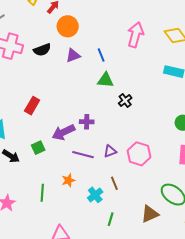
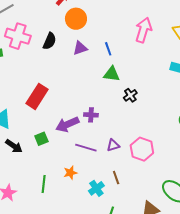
black semicircle: (42, 50) -> (50, 41), turned -48
red rectangle: (32, 106) -> (37, 96), size x1.4

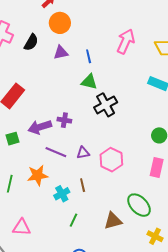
black cross: (130, 95) -> (106, 105), size x1.6
orange star: (70, 173) -> (38, 175), size x1.5

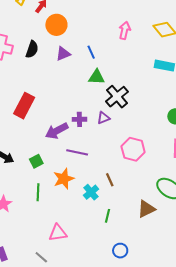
pink arrow: (126, 41) -> (125, 30), size x0.7
green square: (12, 139) -> (36, 161), moved
purple triangle: (83, 153) -> (103, 118), moved

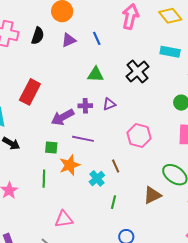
pink arrow: (125, 30) -> (130, 17), size x1.4
green triangle: (97, 77) -> (96, 74), moved
black cross: (117, 97) -> (138, 72), moved
green square: (36, 161) -> (51, 147), moved, turned 32

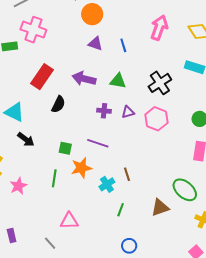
black semicircle: (38, 36) -> (58, 104), moved
purple triangle: (69, 40) -> (95, 44), turned 35
red rectangle: (30, 92) -> (42, 77), moved
purple arrow: (63, 117) -> (84, 79), moved, turned 35
pink hexagon: (139, 135) -> (156, 119), moved

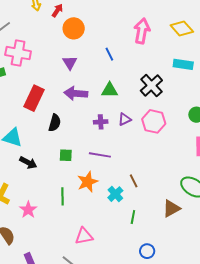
purple triangle: (95, 44) -> (70, 63), moved, turned 49
green square: (65, 148) -> (66, 155), moved

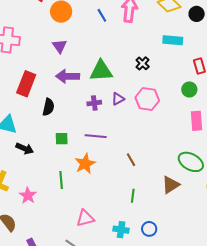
blue line: (109, 54) -> (102, 15), moved
black cross: (151, 86) -> (143, 63), size x0.6
green triangle: (110, 90) -> (101, 71), size x1.4
cyan cross: (115, 194) -> (121, 230), moved, turned -35

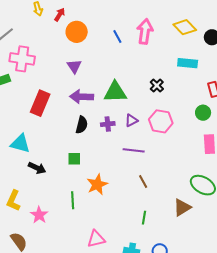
black semicircle: (48, 107) -> (82, 125), moved
purple line: (96, 136) -> (134, 150), moved

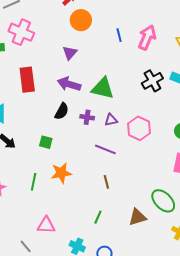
black cross: (157, 85) -> (152, 81), moved, size x1.5
red rectangle: (40, 103) -> (27, 80), turned -45

